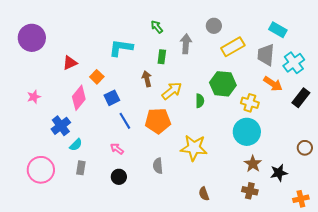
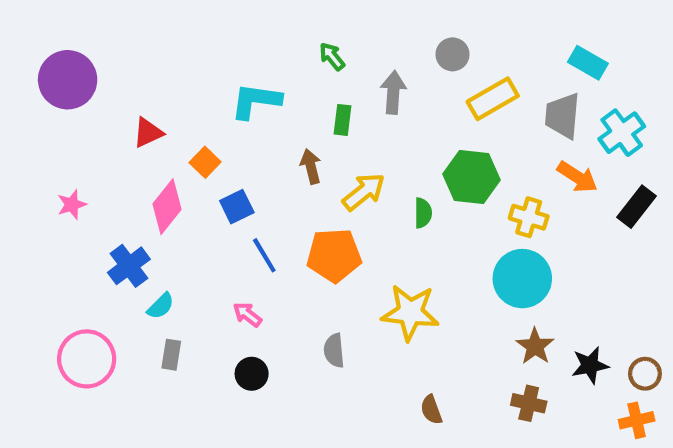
brown circle: (305, 148) -> (645, 374), moved

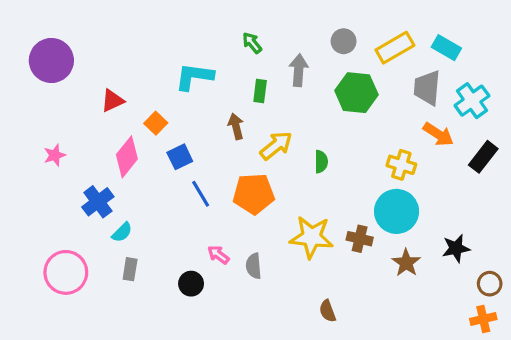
yellow rectangle: (493, 99) -> (395, 48), moved
green hexagon: (472, 177) -> (356, 93), moved
pink arrow: (247, 315) -> (218, 255), moved
black star: (590, 365) -> (456, 248), moved
brown cross: (529, 403) -> (360, 239), moved

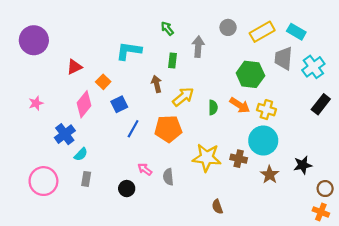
green hexagon: (356, 93) -> (250, 74), moved
orange arrow: (438, 134) -> (240, 105), moved
blue line: (201, 194) -> (133, 129), turned 60
orange cross: (483, 319) -> (321, 212), turned 35

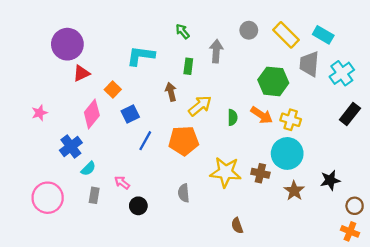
yellow rectangle: (262, 32) -> (286, 35), turned 75
purple circle: (34, 40) -> (67, 44), moved
pink arrow: (145, 169) -> (122, 183), moved

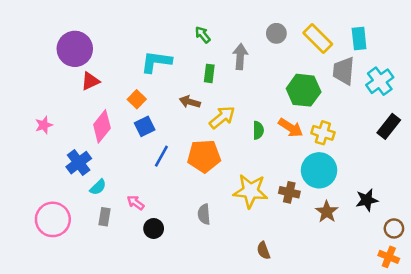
cyan rectangle: (323, 35) -> (359, 39), turned 54
orange square: (113, 90) -> (137, 99), moved
brown arrow: (171, 92) -> (190, 102), turned -60

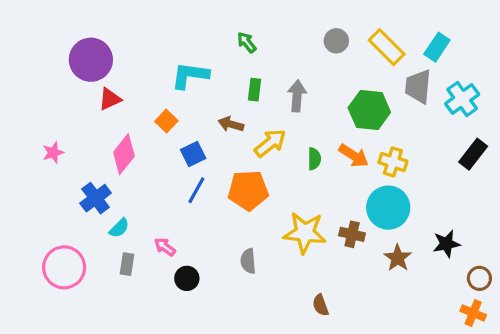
cyan rectangle: (359, 39) -> (437, 47), turned 40
gray arrow: (240, 57) -> (297, 96), moved
blue square: (145, 126) -> (193, 154), moved

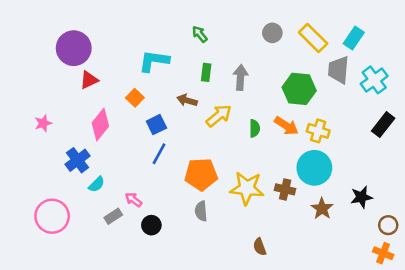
orange pentagon: (248, 190) -> (201, 174), moved
gray rectangle: (127, 264) -> (113, 216), moved, turned 48

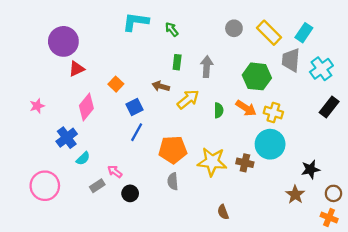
cyan L-shape: (154, 61) -> (136, 22), moved
brown star: (322, 209) -> (295, 194), moved

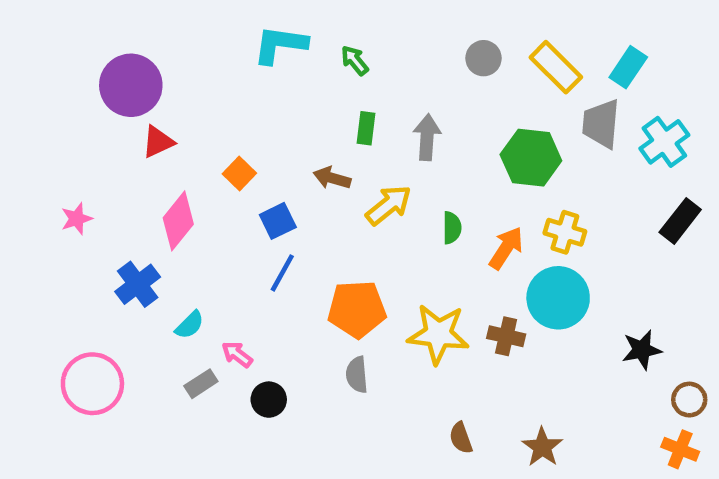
orange arrow: (246, 108) -> (506, 248), moved, turned -90
cyan semicircle: (83, 158) -> (190, 325), moved
brown star: (295, 194) -> (542, 447), moved

